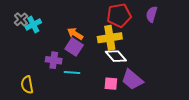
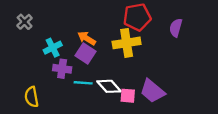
purple semicircle: (152, 14) -> (176, 28), moved
cyan cross: (33, 24) -> (53, 48), moved
white diamond: (116, 56) -> (109, 86), moved

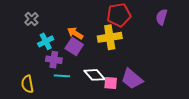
gray cross: (25, 22) -> (31, 19), moved
purple semicircle: (176, 28) -> (162, 17), moved
cyan line: (83, 83) -> (62, 76), moved

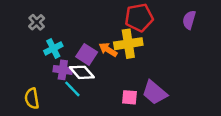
orange arrow: (75, 33) -> (108, 50), moved
white diamond: (94, 75) -> (82, 72), moved
cyan line: (62, 76) -> (72, 89), turned 42

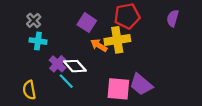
cyan cross: (53, 48) -> (38, 41), moved, turned 35
purple square: (87, 54) -> (87, 23), moved
purple cross: (63, 70) -> (58, 64), turned 35
pink square: (130, 97) -> (118, 89), size x1.6

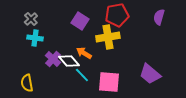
orange arrow: (99, 45) -> (84, 53), moved
cyan line: (66, 81) -> (82, 75), moved
purple trapezoid: (141, 84) -> (150, 74), moved

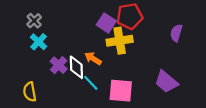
purple semicircle: (159, 17) -> (176, 33), moved
purple square: (80, 21) -> (106, 23), moved
cyan cross: (35, 38) -> (39, 42), turned 35
white diamond: (69, 61) -> (76, 67), turned 40

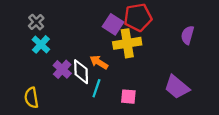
cyan line: (91, 83) -> (96, 88), turned 63
pink square: (121, 91) -> (128, 97), size x0.6

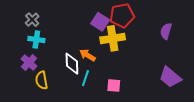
cyan cross: (41, 44) -> (36, 40), turned -35
purple cross: (62, 69) -> (29, 62), moved
purple trapezoid: (177, 87) -> (170, 77), moved
yellow semicircle: (31, 98) -> (42, 80), moved

